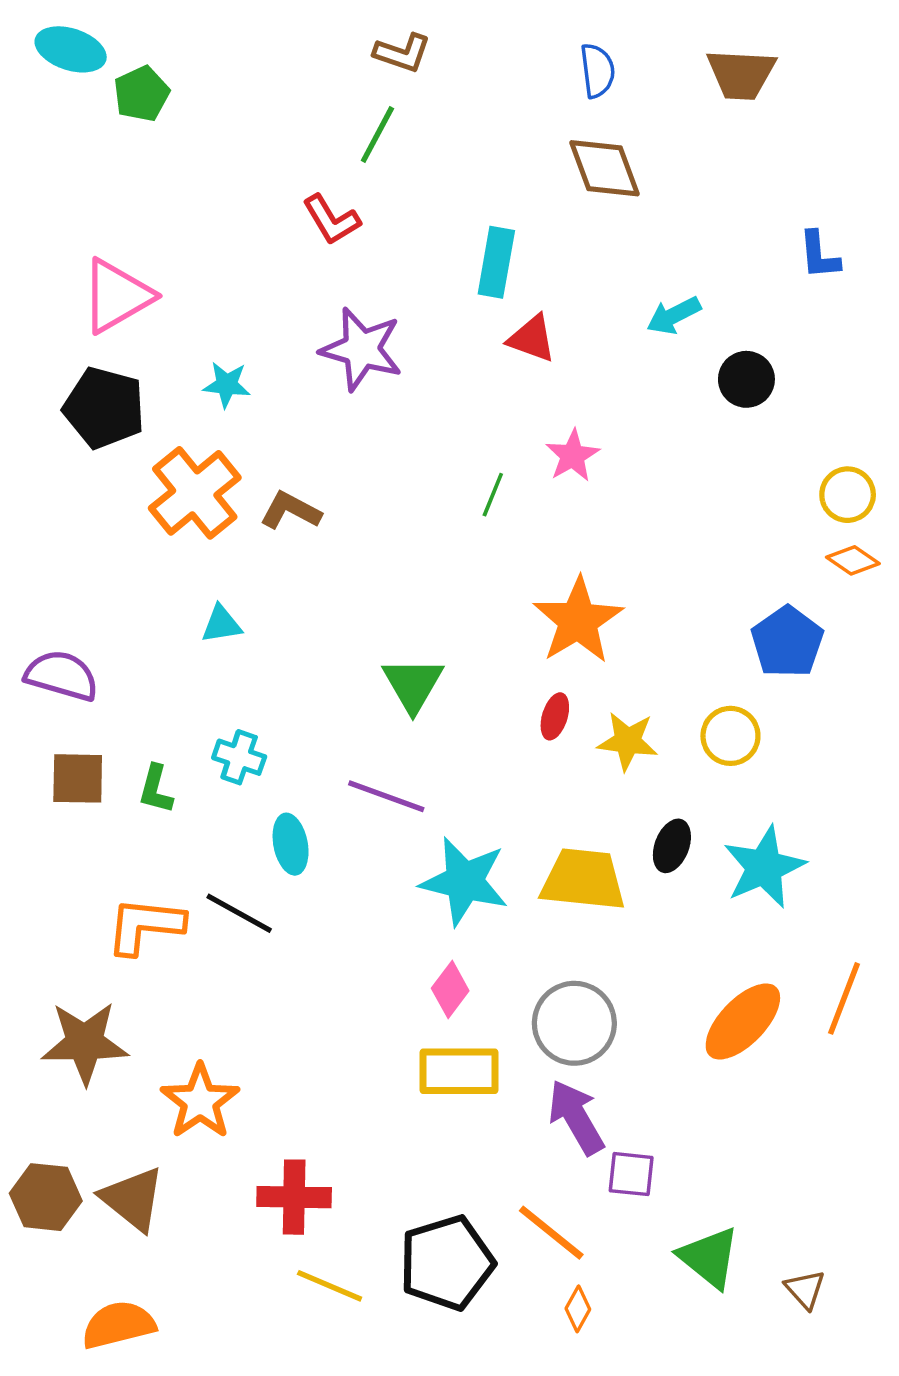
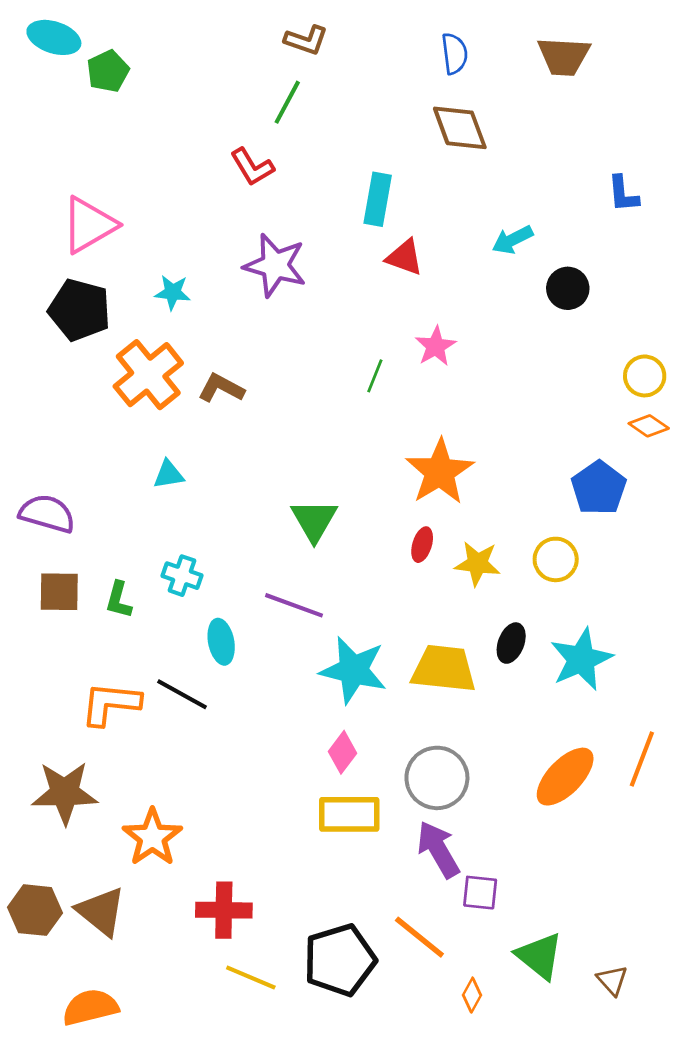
orange diamond: (578, 1309) -> (472, 995), moved

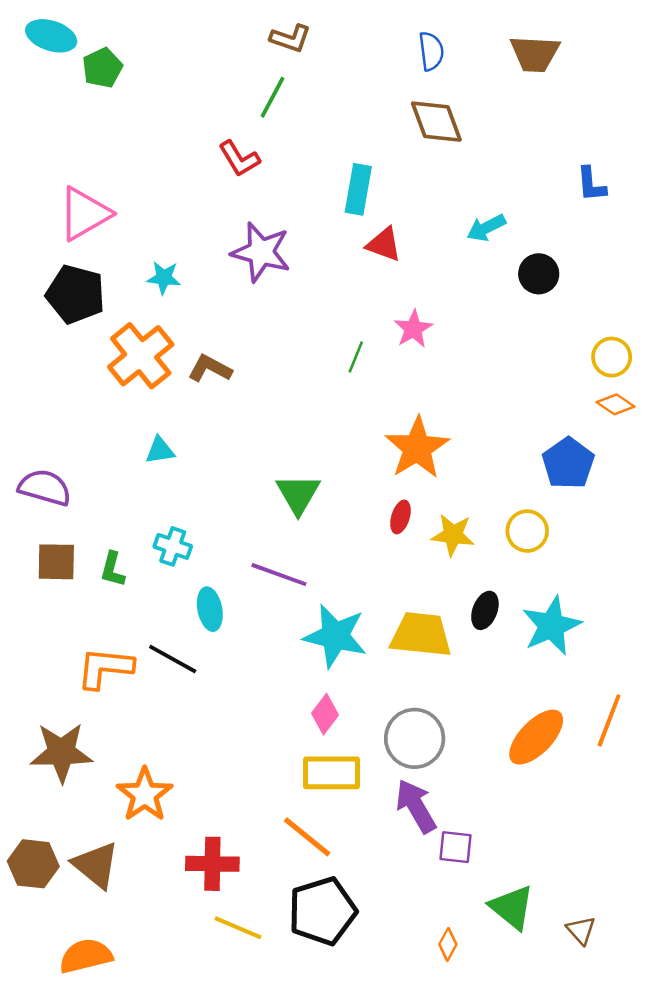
orange line: (419, 937) -> (307, 837), moved

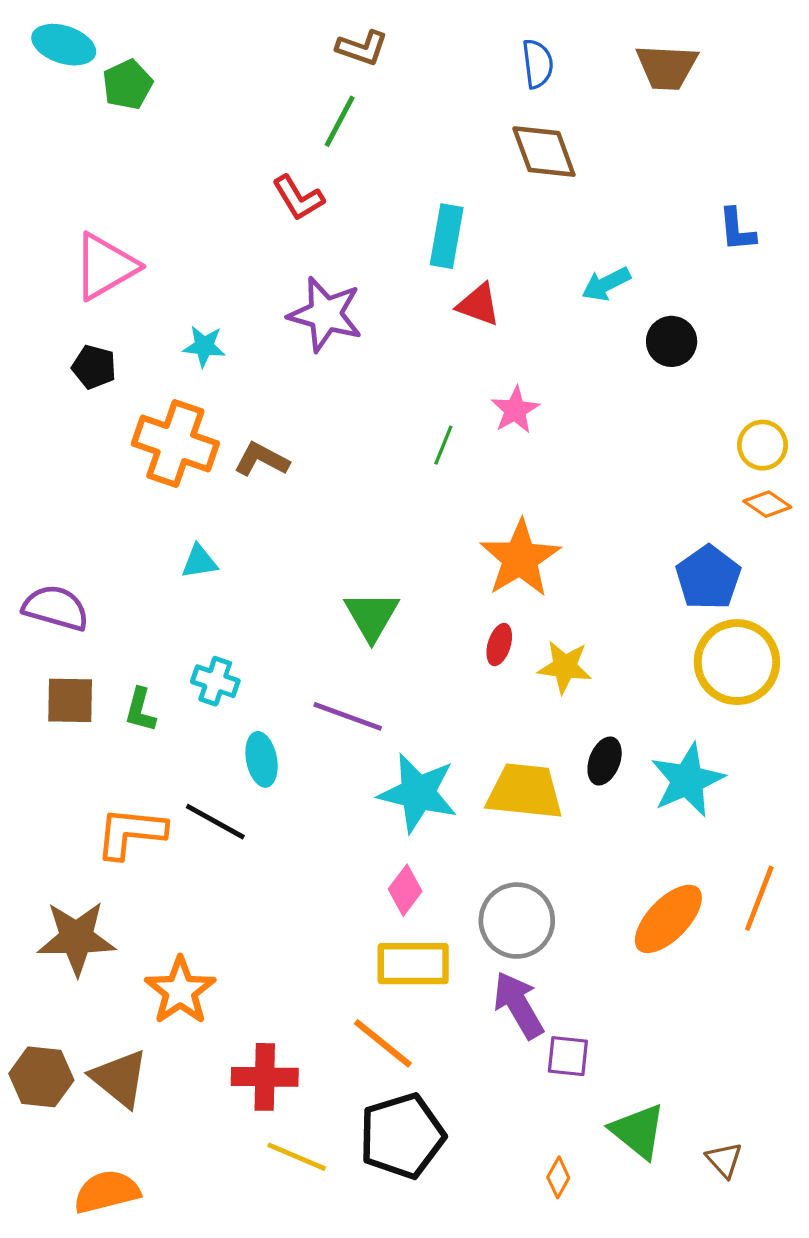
black pentagon: (75, 294) -> (94, 367), size x0.6
orange cross: (141, 356) -> (175, 444), turned -32
yellow circle: (527, 531) -> (737, 662), moved, size x1.6

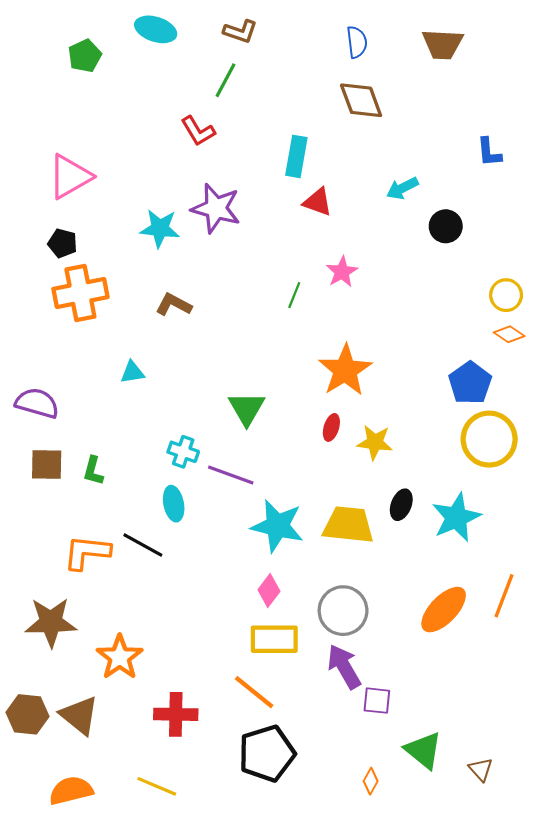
cyan ellipse: (64, 45) -> (156, 29), moved
cyan star: (204, 346) -> (160, 228), moved, size x1.4
orange cross: (175, 444) -> (80, 293), moved, turned -30
cyan cross: (215, 681) -> (183, 452), moved
yellow line: (297, 1157) -> (157, 786), moved

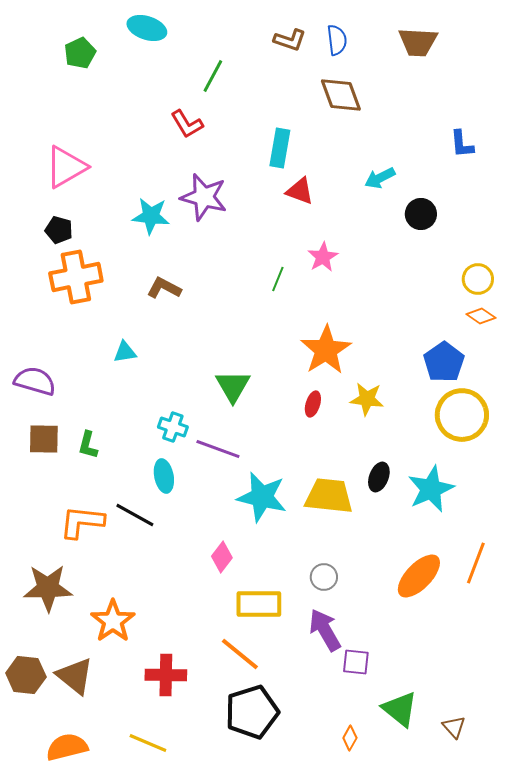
brown L-shape: (240, 31) -> (290, 40), moved
yellow star: (375, 442) -> (367, 399), moved
pink diamond: (269, 590) -> (222, 557), moved
gray circle: (343, 611) -> (324, 577), size x0.6

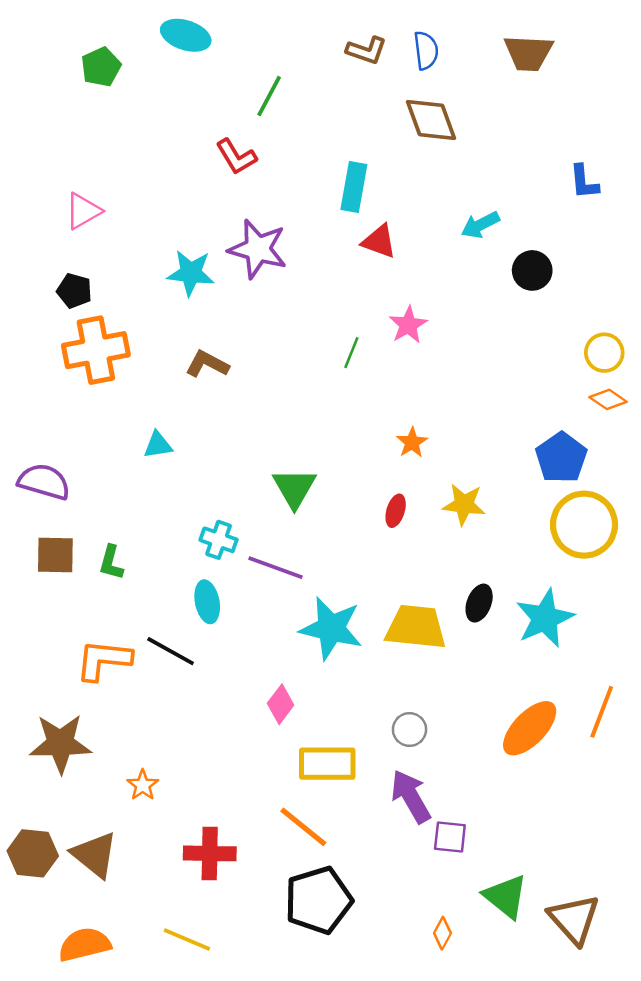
pink triangle: (66, 167) -> (83, 211), size x0.7
orange star: (326, 350) -> (412, 442), size x0.5
orange star: (113, 621) -> (143, 785), size x0.6
brown triangle: (454, 727) -> (574, 919), size x1.8

